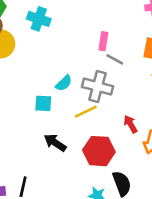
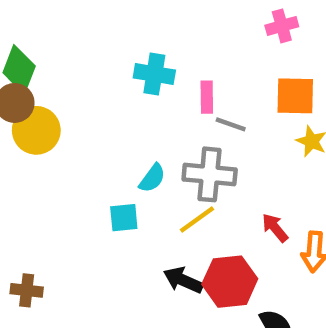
cyan cross: (39, 19) -> (154, 74), moved
black arrow: (55, 143) -> (183, 280), moved

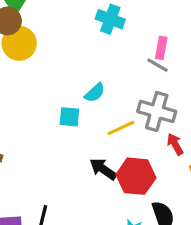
pink rectangle: (207, 97) -> (161, 48), moved
gray cross: (210, 174) -> (157, 111), moved

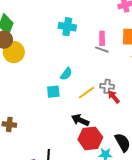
gray cross: (157, 111) -> (107, 86), moved, size x0.6
red arrow: (175, 144) -> (114, 97), moved
red hexagon: (136, 176) -> (90, 138), moved

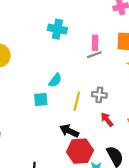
gray line: (102, 50) -> (94, 55), turned -40
yellow line: (86, 93) -> (77, 101), turned -42
red arrow: (114, 97) -> (107, 120), moved

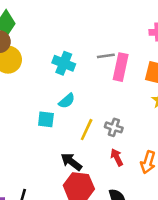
cyan cross: (57, 29) -> (64, 63), moved
pink rectangle: (95, 43) -> (121, 67), size x1.5
gray line: (94, 55) -> (106, 56), moved

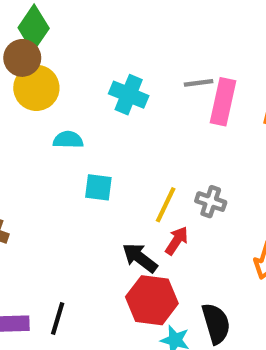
cyan semicircle: (67, 101) -> (68, 140), moved, turned -138
red arrow: (117, 157) -> (177, 241), moved, turned 60

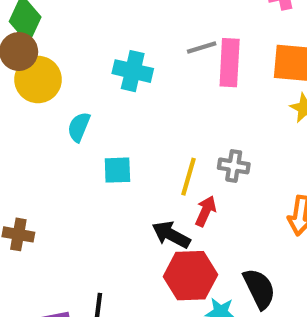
cyan semicircle: (68, 140) -> (79, 127), turned -60

